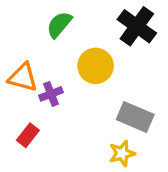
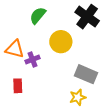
red rectangle: (28, 135) -> (18, 86), turned -40

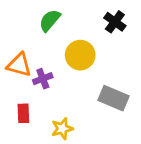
black cross: (87, 17) -> (115, 22), size x0.7
yellow star: (78, 97) -> (62, 129), moved

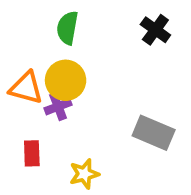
green semicircle: (50, 20) -> (67, 28), turned -30
yellow circle: (80, 55) -> (66, 80), moved

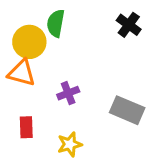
yellow circle: (66, 80) -> (29, 42), moved
purple cross: (58, 107) -> (68, 93), moved

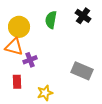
green semicircle: (56, 23) -> (51, 20), moved
purple cross: (68, 93) -> (30, 60), moved

